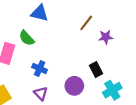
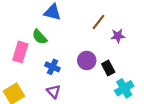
purple circle: (74, 86) -> (87, 60), moved

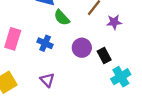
green semicircle: (40, 37) -> (62, 18), moved
blue cross: (52, 67) -> (45, 43), moved

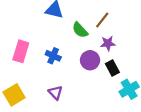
green semicircle: (62, 18) -> (80, 30), moved
purple star: (114, 22) -> (108, 43), moved

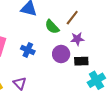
black rectangle: (112, 68) -> (81, 61), turned -64
purple triangle: (55, 93) -> (20, 83), moved

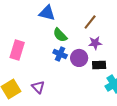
green semicircle: (52, 27) -> (60, 35), moved
blue cross: (28, 50) -> (60, 54), moved

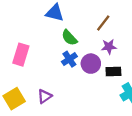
blue cross: (60, 54) -> (69, 59), turned 32
purple triangle: (38, 87) -> (45, 96), turned 40

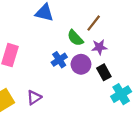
green semicircle: (69, 38) -> (75, 38), moved
black rectangle: (113, 71) -> (104, 72), turned 63

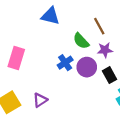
brown line: (94, 23) -> (99, 26), turned -66

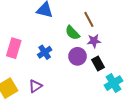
blue cross: (65, 63) -> (45, 52), moved

